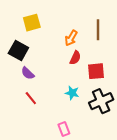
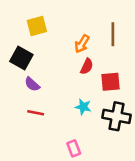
red line: (31, 98) -> (36, 113), turned -40
black cross: (101, 101) -> (116, 116), turned 35

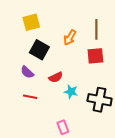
black square: (21, 58) -> (39, 50), moved
red semicircle: (87, 66) -> (56, 77), moved, turned 40
red square: (111, 82) -> (95, 56), moved

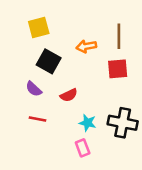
orange arrow: (70, 38) -> (86, 46), turned 49
cyan star: (71, 92) -> (88, 123), moved
pink rectangle: (63, 127) -> (83, 148), moved

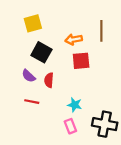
red square: (118, 69) -> (81, 61), moved
red semicircle: (69, 95) -> (49, 80), moved, turned 120
black cross: (123, 123) -> (105, 124), moved

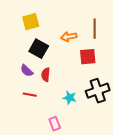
red square: (81, 61) -> (88, 57), moved
black cross: (105, 124) -> (98, 91), moved, turned -30
pink rectangle: (70, 126) -> (55, 124), moved

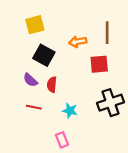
cyan star: (70, 98) -> (70, 111), moved

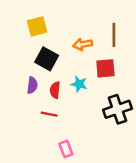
purple semicircle: (30, 80) -> (32, 85), turned -126
red line: (34, 107) -> (49, 114), moved
cyan star: (70, 111) -> (79, 84), moved

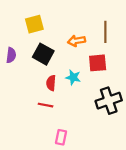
purple semicircle: (32, 85) -> (11, 55), moved
pink rectangle: (66, 149) -> (61, 137), turned 32

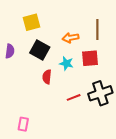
cyan star: (73, 77) -> (66, 63), moved
red line: (45, 105) -> (74, 97), moved, turned -32
pink rectangle: (61, 137) -> (23, 124), moved

